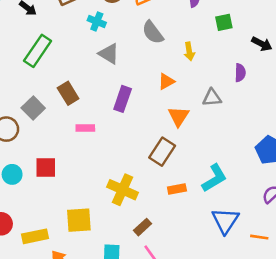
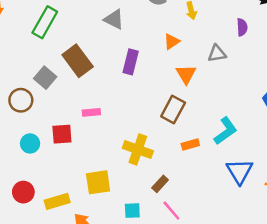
brown rectangle: (68, 93) -> (78, 61), size x1.4
pink rectangle: (85, 128) -> (91, 112), moved

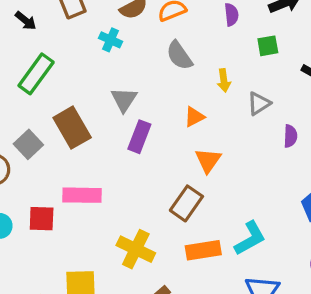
gray triangle: (114, 19) -> (124, 100), moved, turned 30
purple semicircle: (242, 27) -> (290, 136), moved
gray triangle: (217, 54) -> (259, 103), moved, turned -30
pink rectangle: (91, 112) -> (82, 195), size x1.6
orange rectangle: (190, 144) -> (203, 250), size x1.5

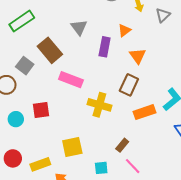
green rectangle: (36, 74) -> (22, 21), turned 30
purple rectangle: (139, 137) -> (105, 47), moved
pink rectangle: (82, 195) -> (71, 80), moved, turned 30
yellow cross: (136, 249) -> (99, 105), moved

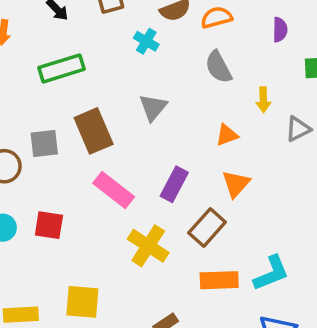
purple rectangle: (105, 47) -> (174, 184), moved
gray square: (25, 66) -> (44, 144), turned 30

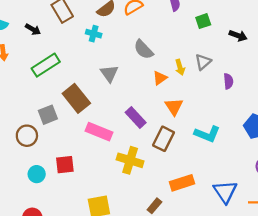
gray semicircle: (218, 67) -> (144, 50), moved
yellow arrow: (263, 100) -> (180, 67), moved
purple rectangle: (174, 184) -> (136, 118), turned -55
cyan L-shape: (271, 273) -> (207, 134), moved, turned 60
orange rectangle: (219, 280) -> (182, 183), moved

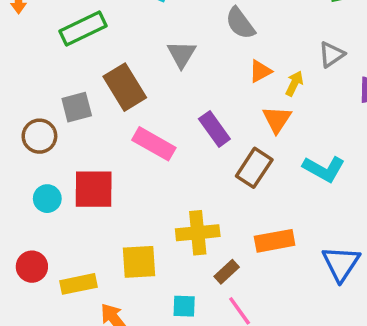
yellow arrow: (180, 67) -> (294, 83), moved, turned -144
yellow cross: (130, 160) -> (198, 233), moved, turned -30
red square: (65, 165) -> (94, 189), size x1.4

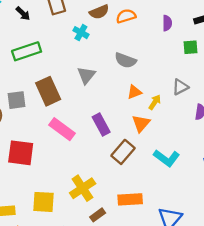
gray semicircle: (240, 23) -> (125, 60), turned -40
yellow cross: (198, 233) -> (83, 188), turned -35

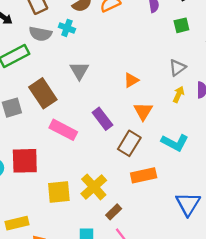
gray semicircle: (125, 60) -> (40, 34), moved
yellow arrow: (155, 102) -> (179, 94), moved
orange rectangle: (130, 199) -> (144, 175), moved
yellow square: (43, 202) -> (59, 192), moved

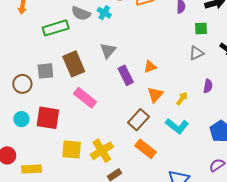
gray triangle: (177, 68) -> (196, 53), moved
yellow arrow: (179, 94) -> (182, 98), moved
purple rectangle: (102, 119) -> (126, 75), moved
orange rectangle: (144, 175) -> (145, 149), turned 40

